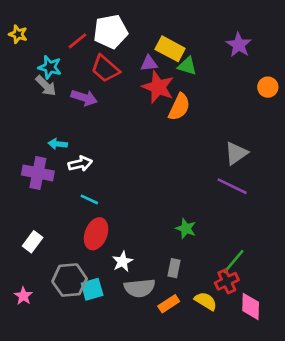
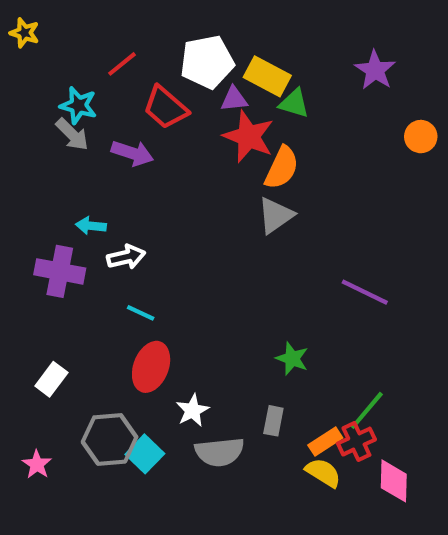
white pentagon: (111, 32) -> (207, 62), moved
yellow star: (18, 34) -> (24, 33), moved
gray triangle: (236, 153) -> (276, 215), moved
cyan square: (92, 289) -> (145, 454), turned -30
orange rectangle: (169, 304) -> (325, 442), moved

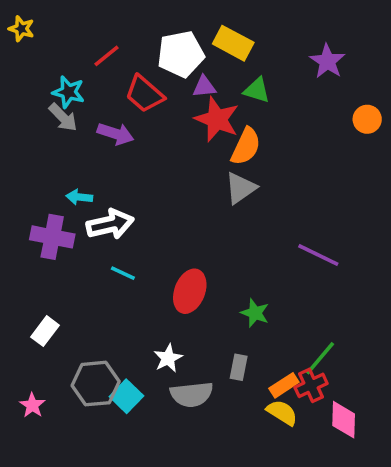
yellow rectangle: (267, 76) -> (233, 43), moved
white arrow: (126, 257) -> (110, 224), size x1.4
red ellipse: (151, 367) -> (190, 291), moved

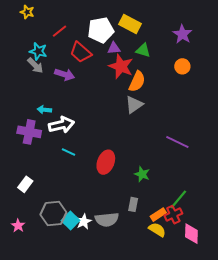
yellow star: (21, 29) -> (27, 12), moved
orange circle: (367, 119) -> (182, 66), moved
white star: (168, 358) -> (84, 222), moved

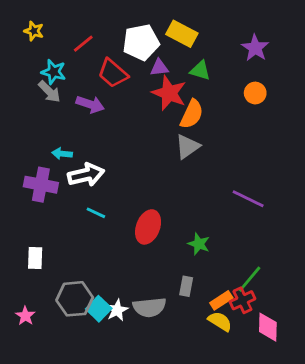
yellow star: (27, 12) -> (34, 31), moved
white rectangle: (25, 184) -> (35, 258), turned -35

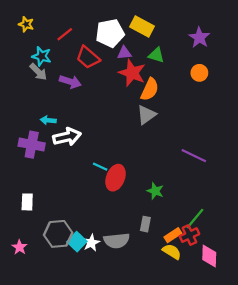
cyan line: (96, 213) -> (100, 167), moved

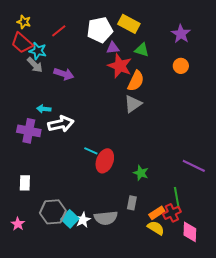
red trapezoid: (88, 57) -> (22, 43), moved
purple line: (194, 156) -> (194, 166), moved
green line: (195, 219) -> (177, 198), turned -50

